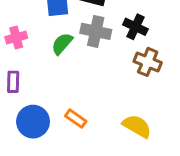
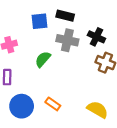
green semicircle: (62, 44) -> (43, 59), moved

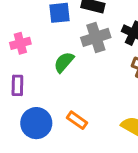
gray cross: (67, 40) -> (96, 37), turned -30

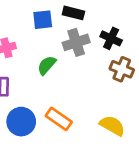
orange rectangle: (77, 120) -> (59, 119), size x1.4

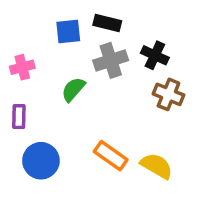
orange rectangle: (59, 119) -> (111, 156), moved

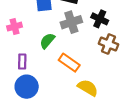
purple rectangle: (19, 117) -> (22, 61), moved
orange rectangle: (111, 156) -> (69, 63), moved
yellow semicircle: (157, 166) -> (88, 88), moved

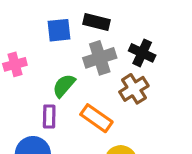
brown cross: (108, 44) -> (134, 89), moved, turned 36
purple rectangle: (22, 61) -> (49, 117), moved

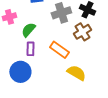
green semicircle: (64, 86) -> (28, 30), moved

